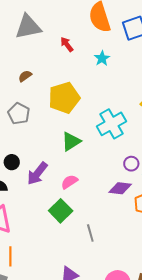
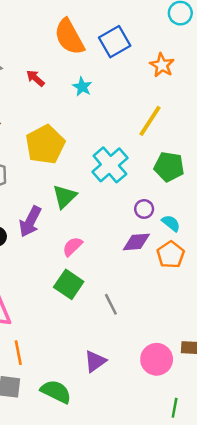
purple arrow: (37, 173) -> (30, 222), moved

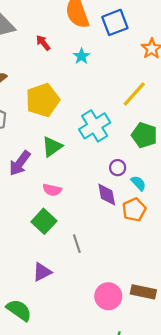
purple diamond: (136, 242) -> (107, 194), turned 75
pink semicircle: (72, 247) -> (52, 190), turned -132
purple triangle: (95, 361) -> (42, 272), moved

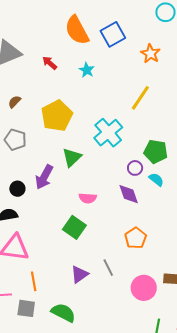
green pentagon: (144, 135) -> (156, 152), moved
pink semicircle: (52, 190) -> (88, 198), moved
orange pentagon: (134, 210) -> (136, 238), moved
gray line: (77, 244) -> (108, 268), moved

